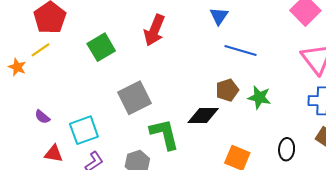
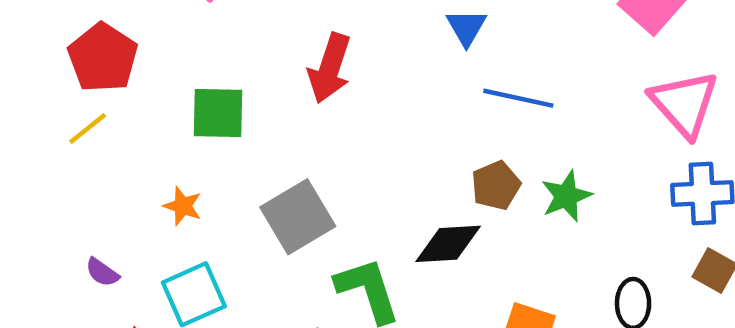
green square: (101, 47) -> (218, 113), turned 36
orange star: (17, 67) -> (183, 206), moved
green star: (259, 97) -> (566, 196), turned -30

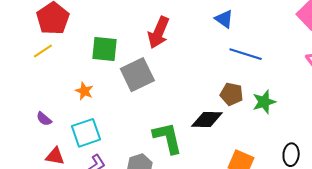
blue triangle: (466, 27) -> (224, 19), turned -30
brown pentagon: (496, 185) -> (232, 94), turned 30
gray square: (298, 217) -> (137, 75), moved

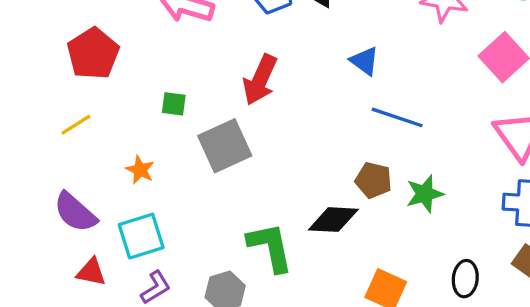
green square: (105, 49) -> (174, 104), size x0.6
yellow line: (43, 51) -> (76, 125), moved
purple semicircle: (44, 119) -> (75, 212), size x1.8

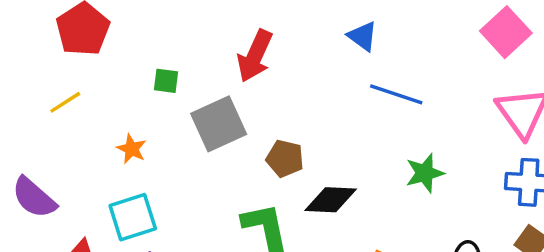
brown pentagon: (373, 180) -> (285, 158), moved
purple semicircle: (75, 212) -> (34, 198), moved

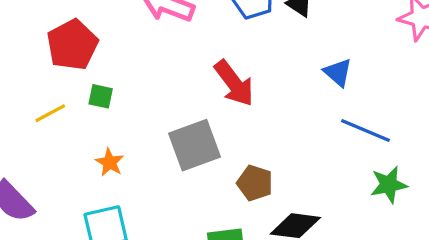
red arrow: (255, 56) -> (234, 83), turned -66
green square: (166, 81) -> (101, 96), moved
green star: (425, 173) -> (389, 185), moved

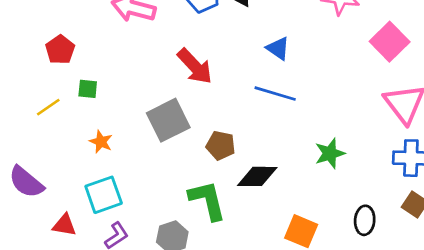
red pentagon: (72, 45) -> (60, 50), size x0.7
blue line: (366, 130) -> (275, 94), moved
green star: (389, 185) -> (330, 153), moved

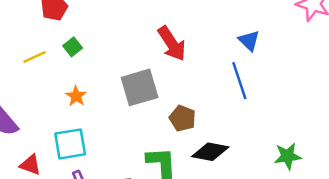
green square: (88, 89) -> (73, 47), turned 36
blue line: (275, 94) -> (239, 81), turned 45
green star: (330, 153) -> (288, 156), moved

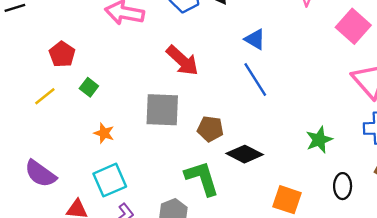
yellow line: (35, 57) -> (45, 96), moved
gray square: (140, 87) -> (162, 110), turned 33
black diamond: (210, 152) -> (245, 154), turned 30

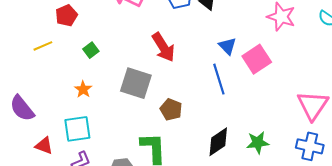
pink square: (353, 26) -> (257, 59), moved
green square: (89, 87) -> (91, 50), moved
black diamond: (245, 154) -> (218, 142), moved, turned -76

